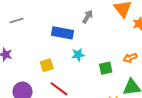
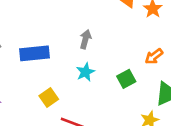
gray arrow: (88, 17) -> (85, 39), moved
blue rectangle: (62, 33) -> (34, 53), moved

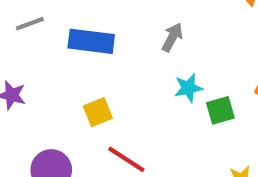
cyan star: (85, 72) -> (188, 88), moved

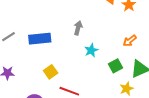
green square: (220, 110) -> (115, 66), moved

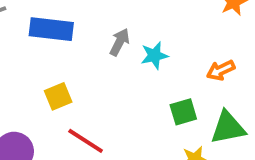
gray arrow: (78, 28) -> (120, 42), moved
cyan star: (91, 50) -> (154, 55), moved

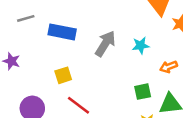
gray arrow: (120, 42) -> (105, 44), size x1.5
cyan star: (154, 55) -> (141, 45), moved

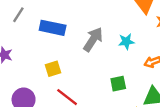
gray line: (26, 18) -> (18, 15), turned -42
green square: (143, 92) -> (118, 84), moved

